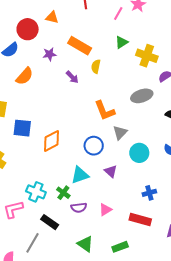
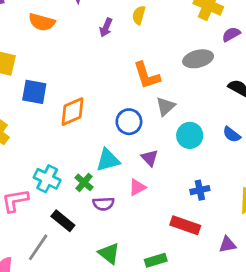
orange semicircle: (25, 76) -> (42, 22), turned 60
purple arrow: (72, 77) -> (106, 27), turned 64
pink triangle: (105, 210) -> (137, 187), moved

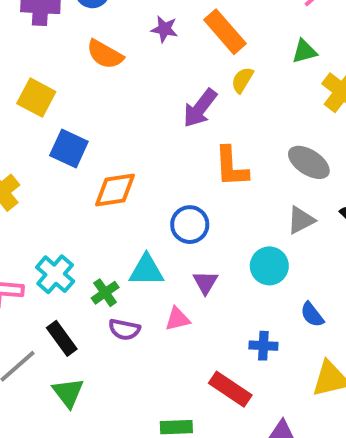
purple arrow: (106, 27) -> (200, 108), moved, size x1.5
gray ellipse: (198, 59) -> (309, 162), turned 32
gray triangle: (166, 106) -> (301, 220), moved
blue semicircle: (232, 135) -> (312, 315), moved
green triangle: (109, 253) -> (68, 393), moved

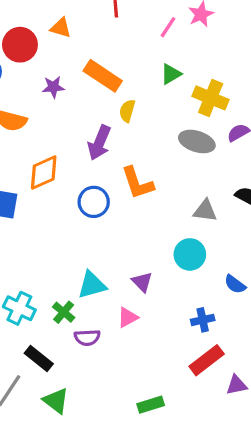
gray ellipse: (309, 162) -> (197, 142), moved
orange diamond: (115, 190) -> (44, 173), moved
gray triangle: (301, 220) -> (205, 211), turned 50
blue circle: (190, 225) -> (94, 202), moved
red rectangle: (230, 389) -> (207, 360), moved, turned -56

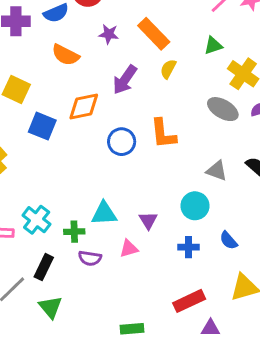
purple arrow: (99, 143) -> (125, 80), moved
green cross: (64, 312) -> (74, 232), turned 36
blue cross: (203, 320) -> (188, 247), moved
black rectangle: (39, 358) -> (44, 267), turned 65

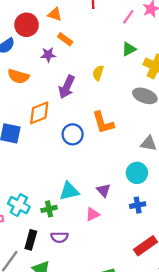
orange rectangle: (154, 34) -> (65, 39), moved, size x0.6
purple semicircle: (90, 258) -> (59, 237), moved

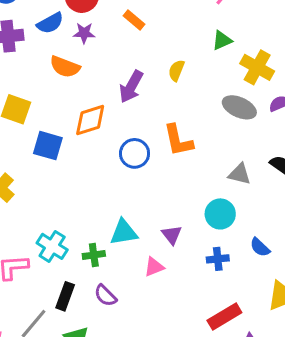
purple star: (48, 55) -> (84, 33), moved
purple semicircle: (59, 237) -> (105, 296), turned 42

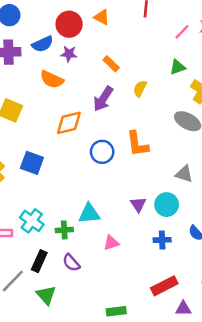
orange rectangle: (134, 20) -> (111, 64), moved
blue square: (48, 146) -> (32, 163), moved
purple triangle: (172, 235) -> (138, 204), moved

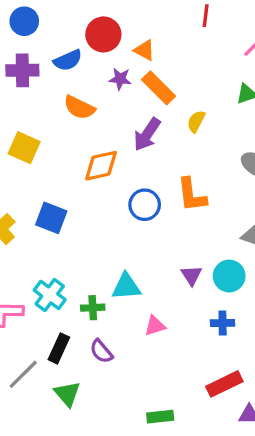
orange triangle: (102, 17) -> (144, 50), moved
purple star: (69, 54) -> (120, 79), moved
orange rectangle: (111, 64) -> (159, 88), size x1.5

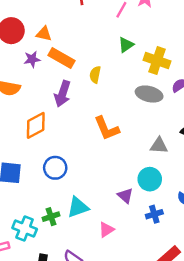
blue circle: (145, 205) -> (55, 168), moved
purple triangle: (191, 275) -> (125, 196), moved
green cross: (93, 308) -> (51, 217), moved

